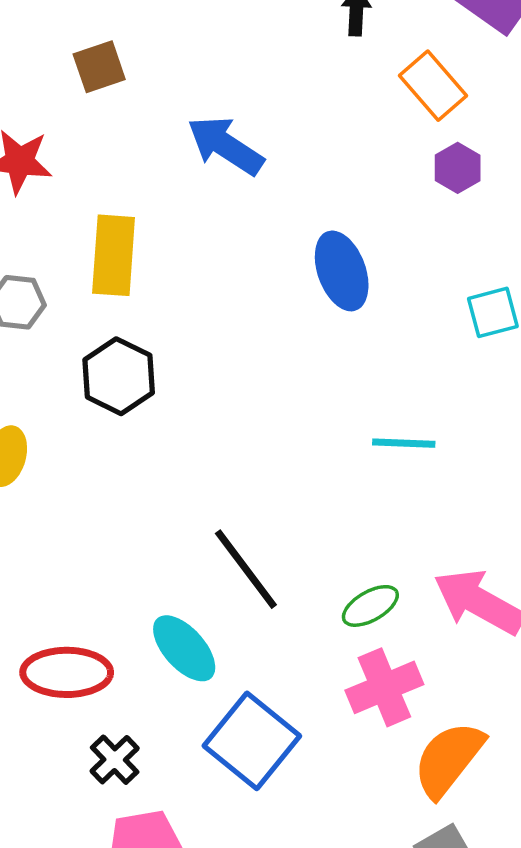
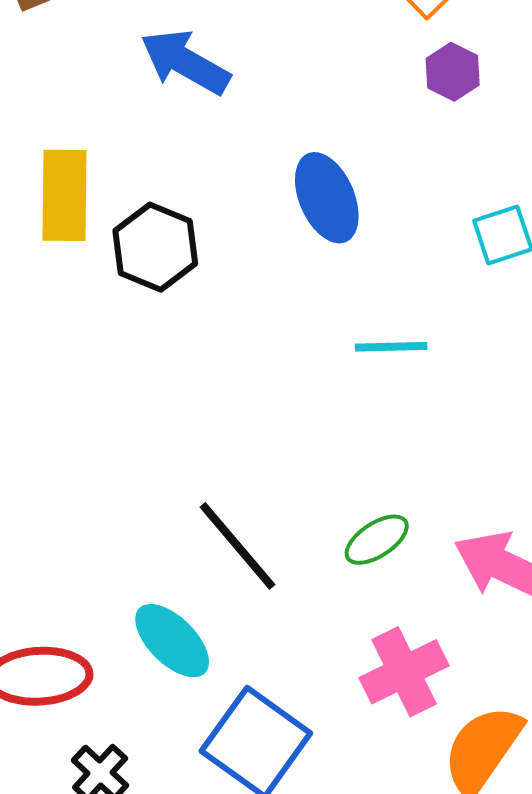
black hexagon: (119, 376) -> (155, 247), moved
cyan line: (404, 443) -> (391, 347), moved
green ellipse: (370, 606) -> (377, 540), moved

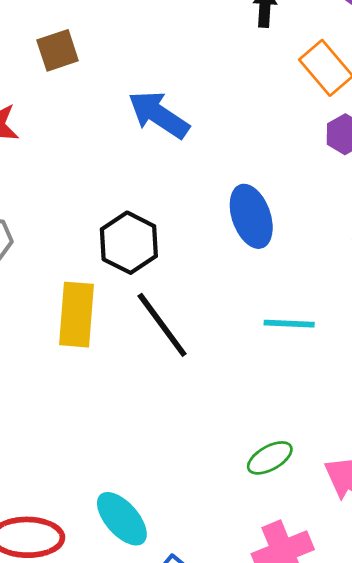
yellow rectangle: (65, 195) -> (76, 315), moved
black line: (237, 546) -> (162, 325), moved

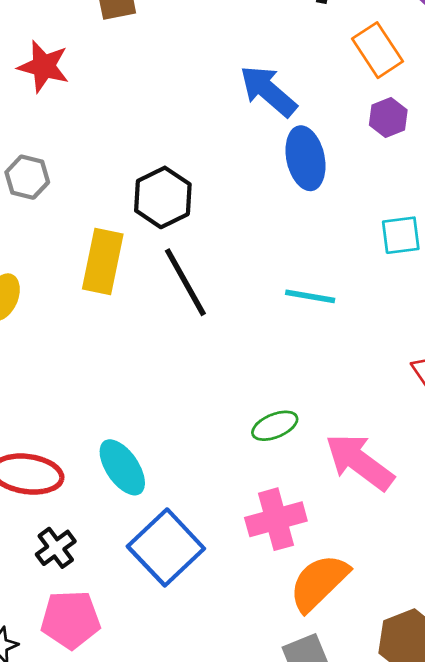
blue arrow: (159, 115) -> (268, 91), moved
blue ellipse: (251, 216) -> (305, 158), moved

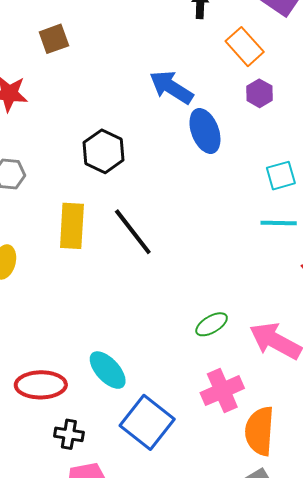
black hexagon: (163, 197) -> (104, 151), moved
cyan line: (310, 296) -> (279, 223), moved
black cross: (56, 548) -> (69, 434), turned -36
orange semicircle: (319, 583) -> (260, 431), turned -33

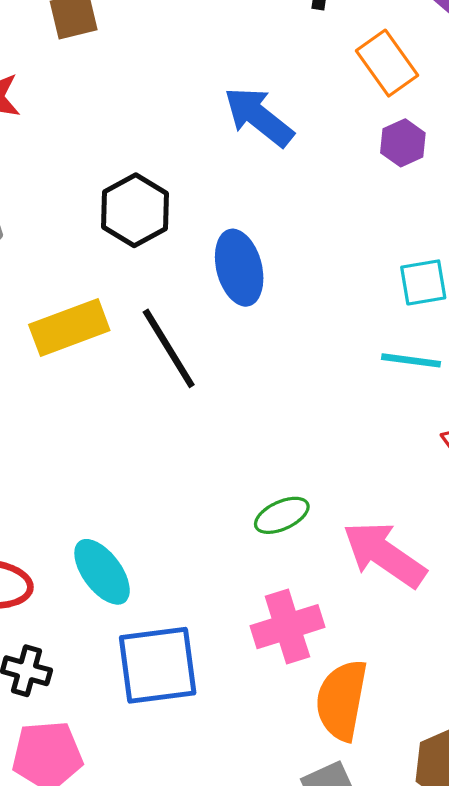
blue ellipse: (205, 131) -> (239, 268), moved
yellow rectangle: (72, 226) -> (69, 328), turned 60
blue square: (147, 422) -> (158, 665), turned 38

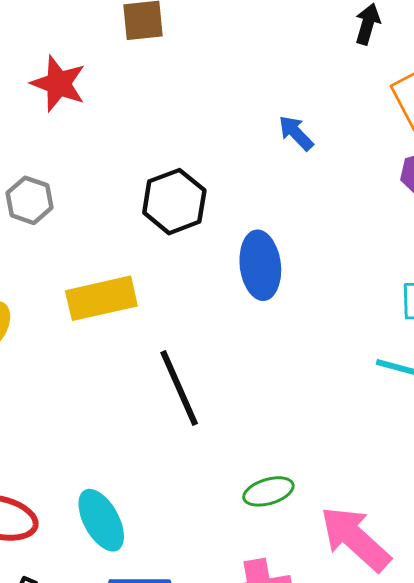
blue arrow: (259, 117) -> (296, 133), size x0.6
black line: (169, 348) -> (179, 388), moved

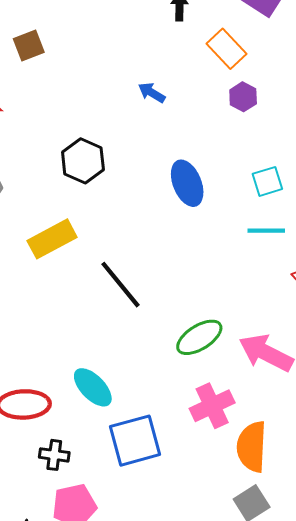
blue ellipse: (260, 265) -> (187, 183), moved
green ellipse: (268, 491) -> (199, 337), size x1.4

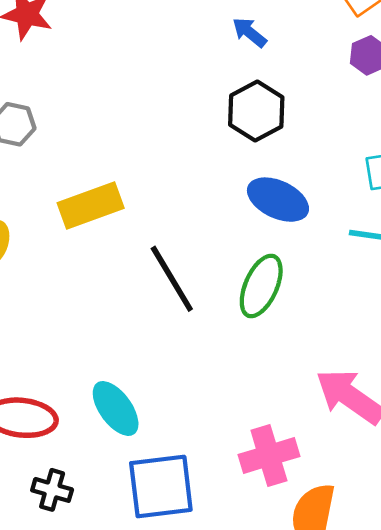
black hexagon: (83, 161) -> (256, 111), moved
blue ellipse: (187, 183) -> (278, 200), moved, turned -51
green ellipse: (199, 337) -> (261, 286), moved, turned -42

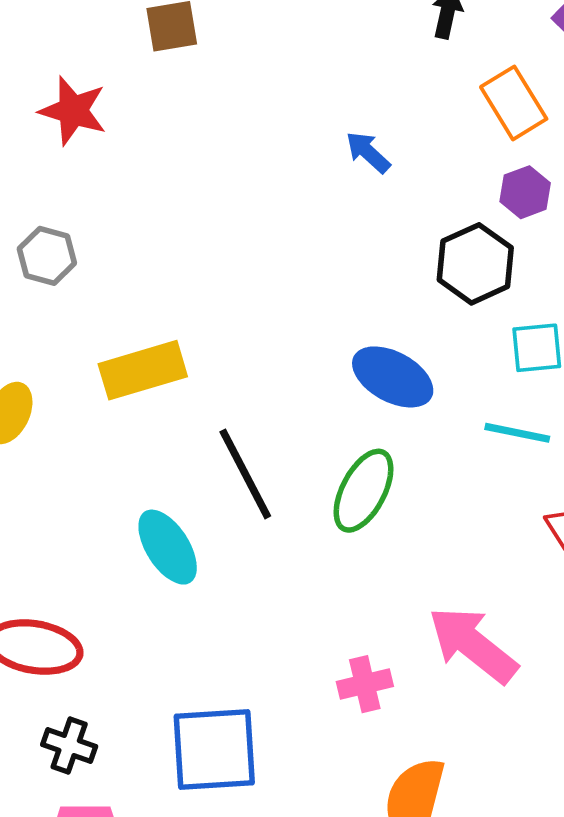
black hexagon: (256, 111) -> (475, 264), moved
cyan ellipse: (116, 408) -> (168, 547), moved
pink cross: (269, 456) -> (365, 684), moved, size x0.7

